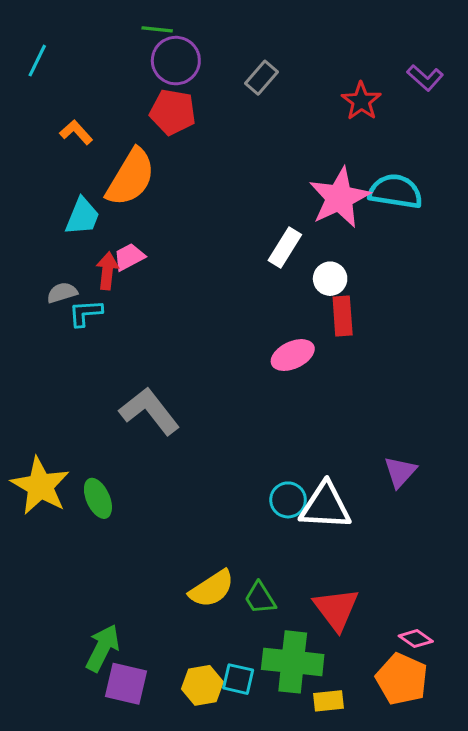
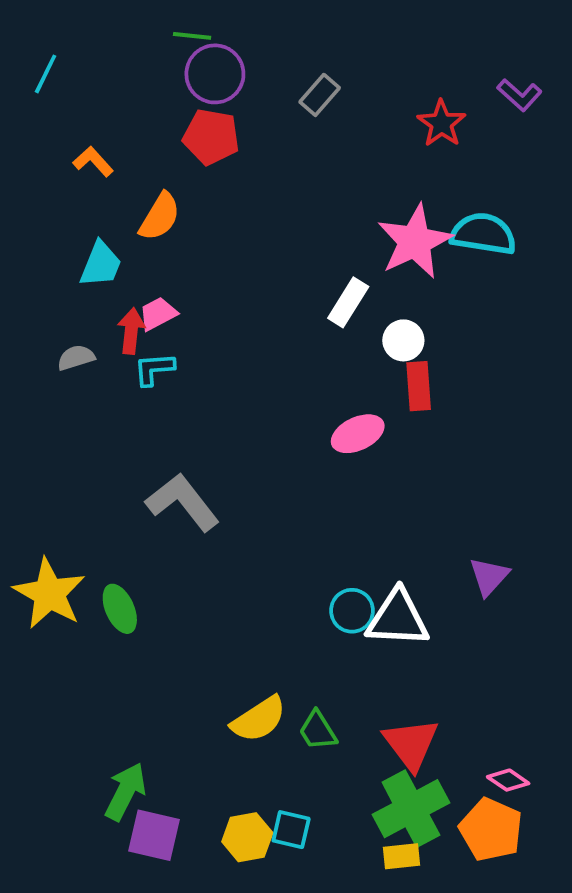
orange semicircle: (131, 177) -> (160, 217), size x0.7
cyan L-shape: (85, 313) -> (154, 369), moved
green cross: (293, 662) -> (411, 809), moved, turned -34

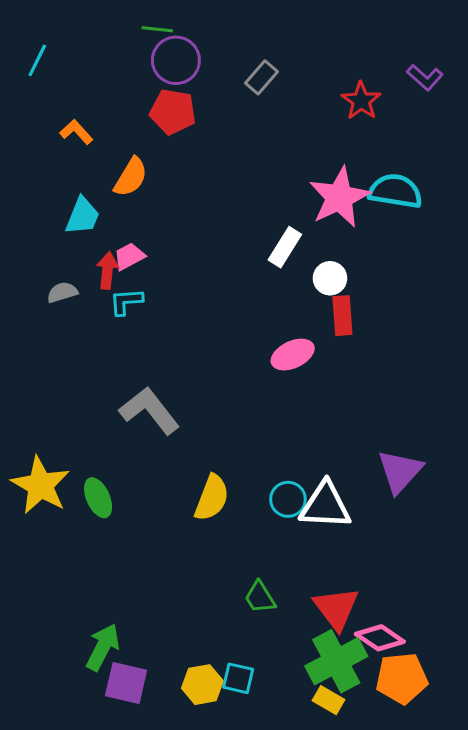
purple triangle: (489, 576) -> (400, 471), size x1.4
yellow semicircle: (259, 719) -> (212, 498), moved, turned -36
pink diamond: (508, 780) -> (380, 638), moved, size x1.4
orange pentagon: (491, 830) -> (402, 678), turned -30
yellow rectangle: (401, 856) -> (328, 700), turned 36

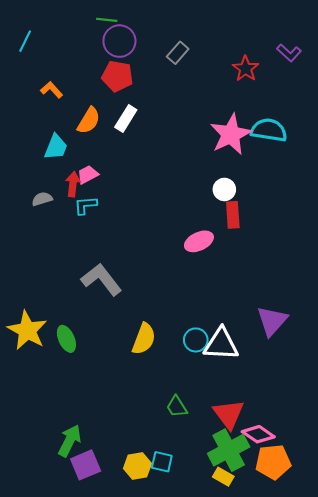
white rectangle: (285, 247) -> (126, 118), moved
purple square: (126, 683) -> (86, 465), turned -36

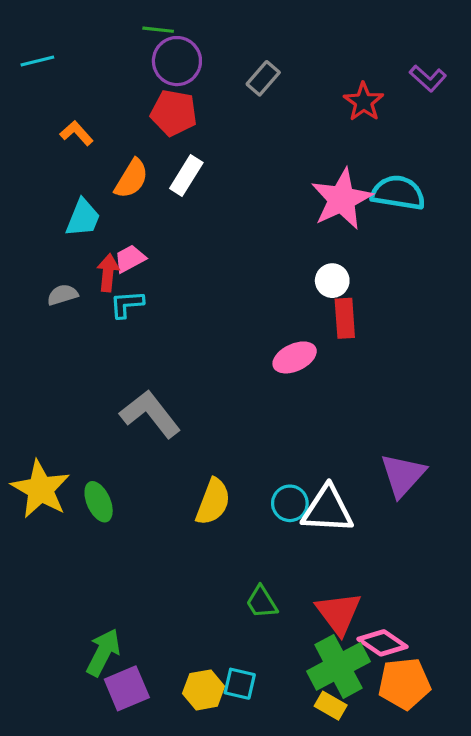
cyan line: (25, 41) -> (37, 61), turned 50

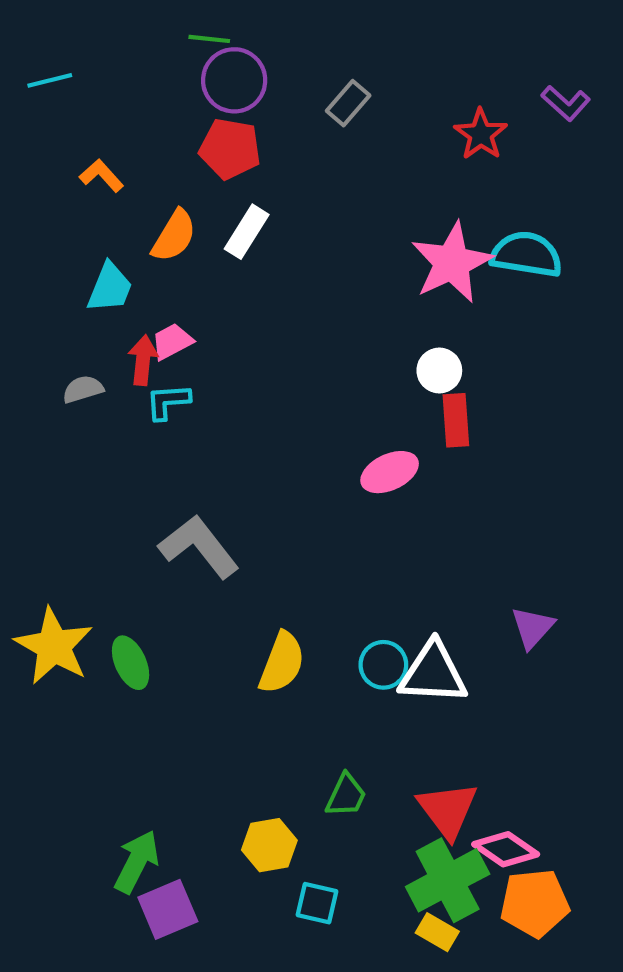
purple triangle: (403, 475) -> (533, 627), size x0.7
green trapezoid: (262, 602) -> (346, 795), turned -123
yellow hexagon: (204, 690) -> (269, 845), moved

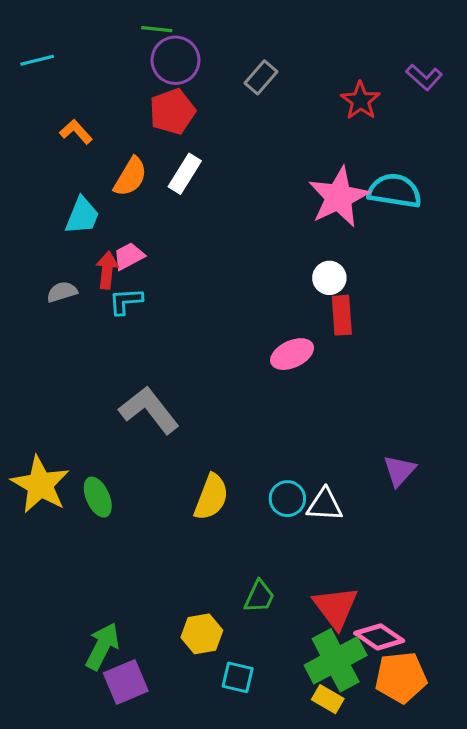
red pentagon: (230, 149) -> (172, 112), turned -30
white triangle: (433, 673) -> (325, 505), size x0.7

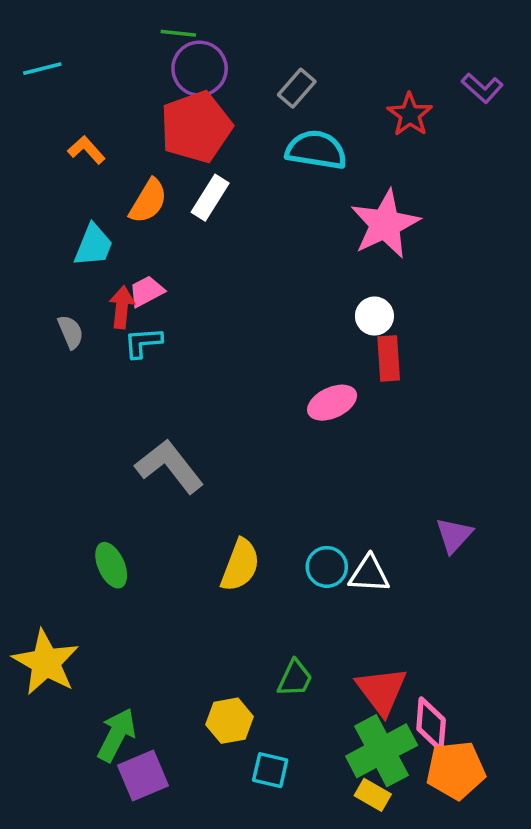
red pentagon: (172, 112) -> (196, 127), size x1.4
cyan semicircle: (395, 191) -> (316, 150), moved
gray semicircle: (62, 292) -> (71, 332), turned 84
yellow star: (40, 485) -> (46, 662), moved
pink diamond: (379, 637) -> (431, 724), turned 60

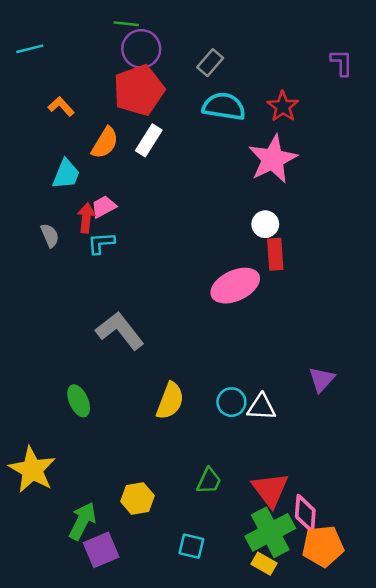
purple L-shape: (482, 88) -> (342, 63), turned -132
red star: (410, 115) -> (283, 106), moved
pink ellipse: (332, 403) -> (235, 286), size x1.4
yellow hexagon: (230, 721) -> (137, 498), moved

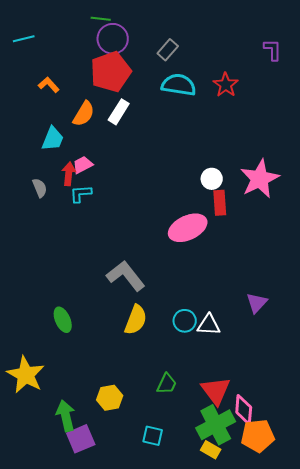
pink star: (273, 159) -> (260, 179), moved
gray L-shape: (120, 331) -> (126, 276), moved
green arrow: (82, 521) -> (66, 416), turned -40

